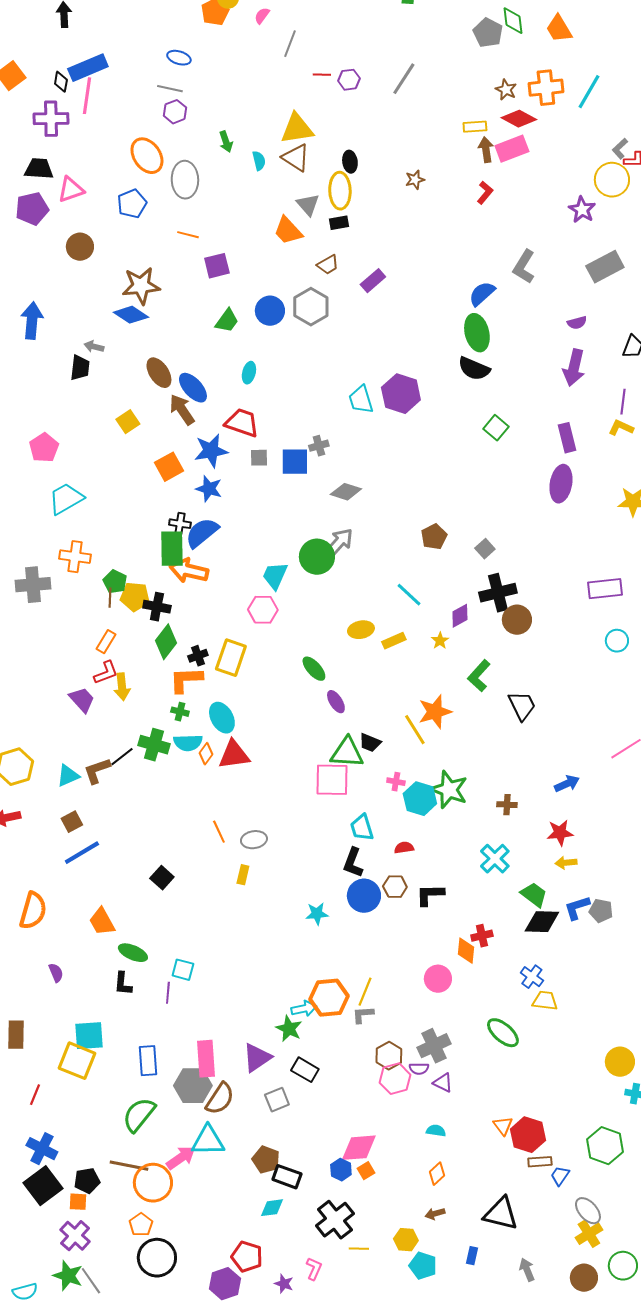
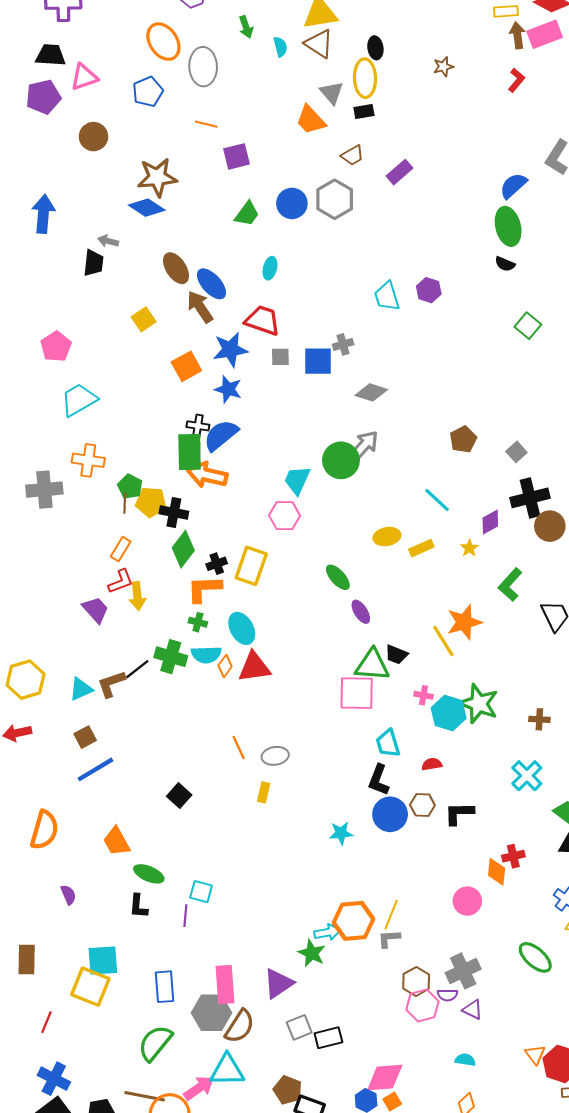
black semicircle: (474, 369) -> (505, 264), size x0.6
purple hexagon: (401, 394) -> (429, 290), size x0.6
black rectangle: (305, 1070) -> (328, 1038), moved, turned -44

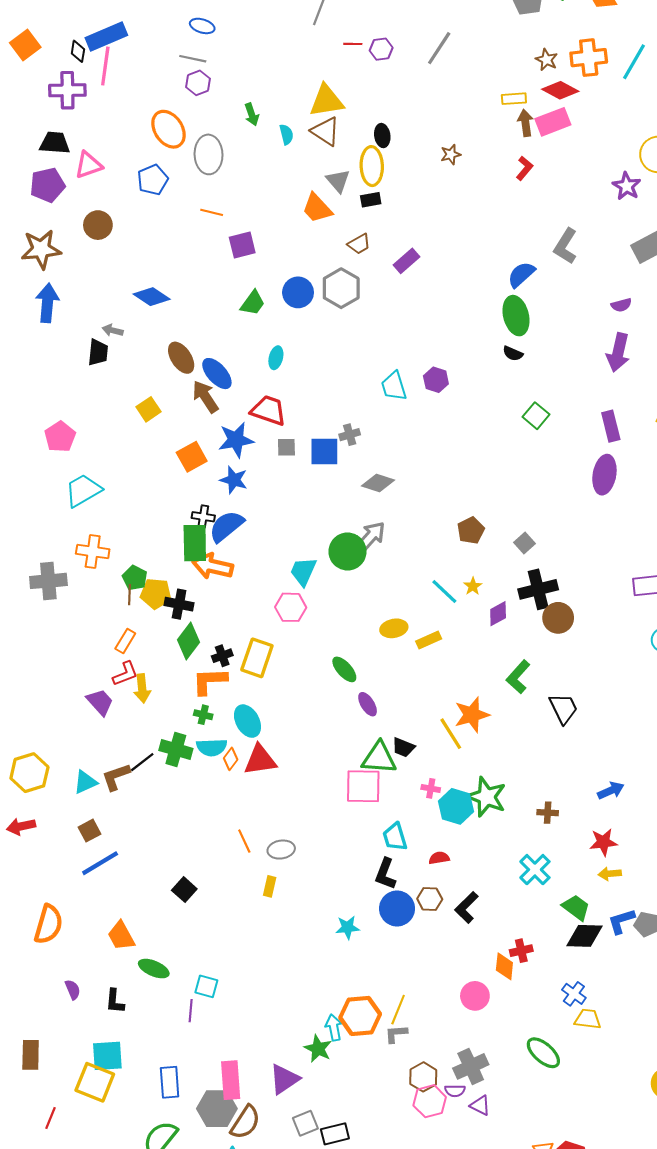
brown star: (157, 177) -> (41, 249), moved
yellow star: (469, 548) -> (473, 586), moved
black L-shape: (459, 813) -> (467, 907), turned -44
black L-shape: (138, 906) -> (115, 1001), moved
cyan arrow: (327, 932) -> (334, 1027), turned -90

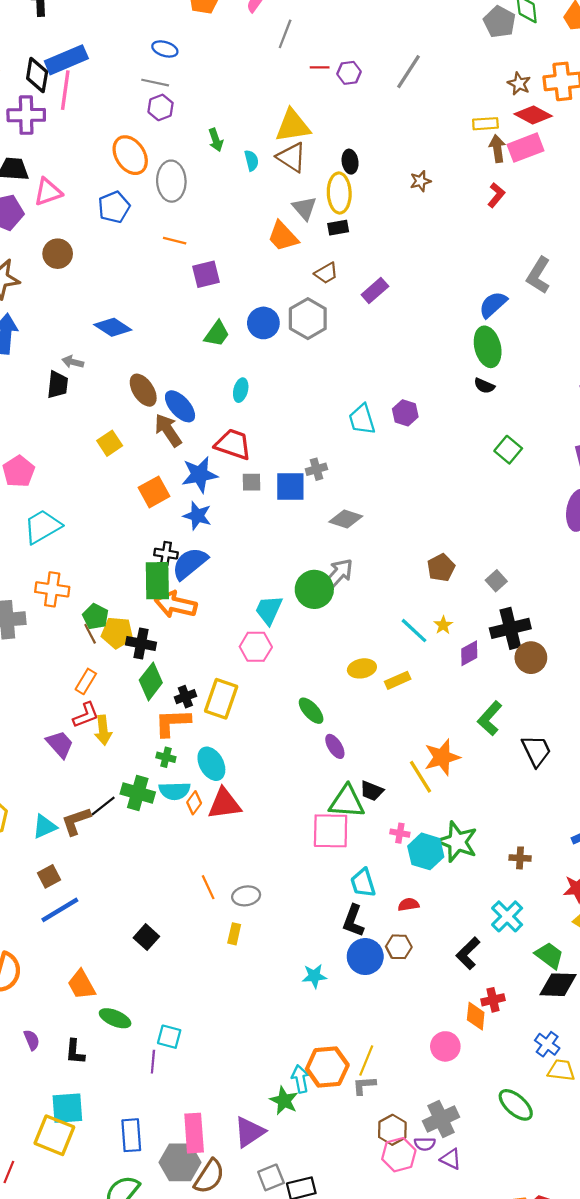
black diamond: (78, 51) -> (37, 75), size x1.5
brown line: (130, 595) -> (90, 634), turned -30
black L-shape: (467, 907) -> (468, 953), moved

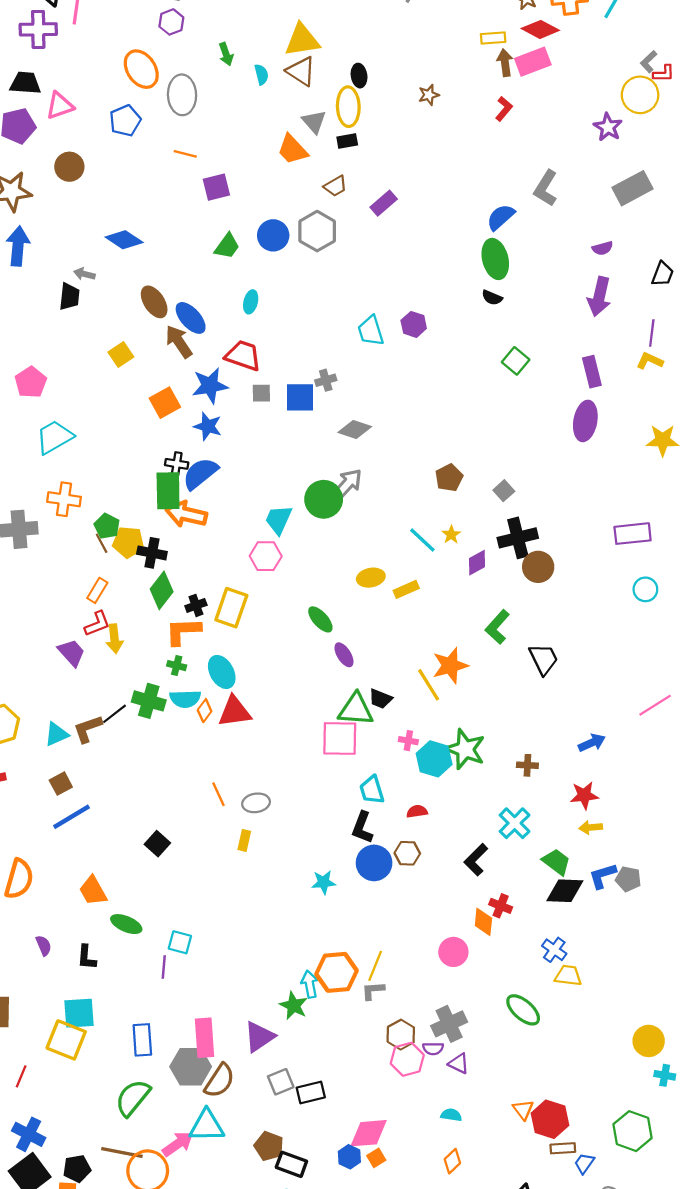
red cross: (493, 1000) -> (501, 906), turned 35

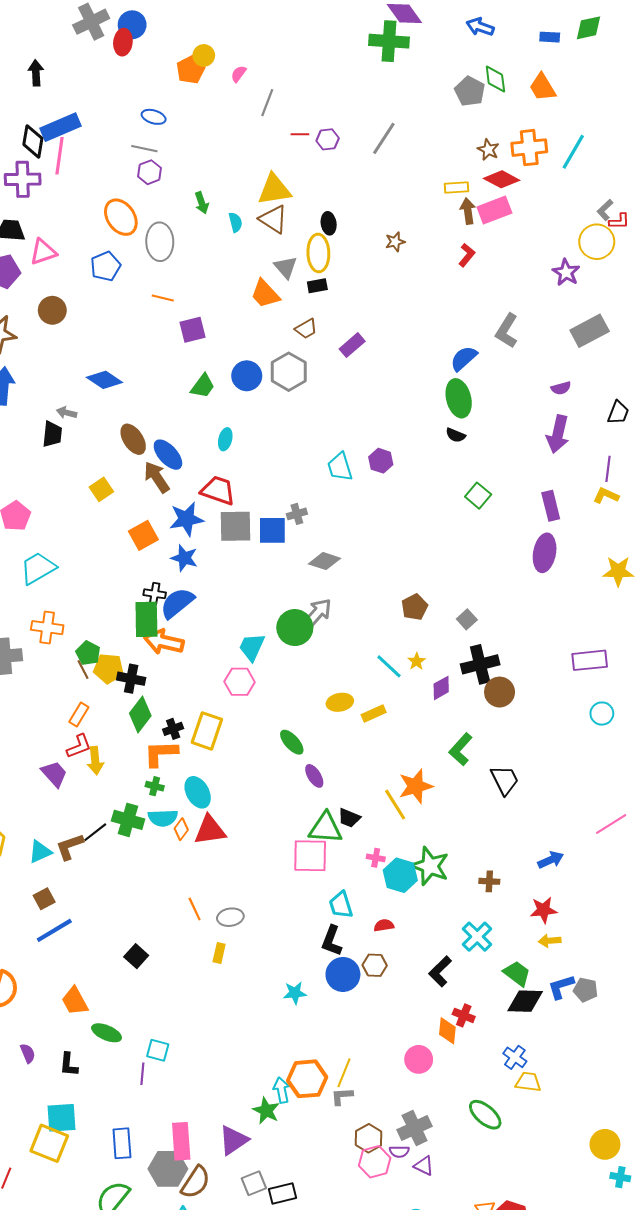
gray square: (261, 393) -> (235, 526), size x1.8

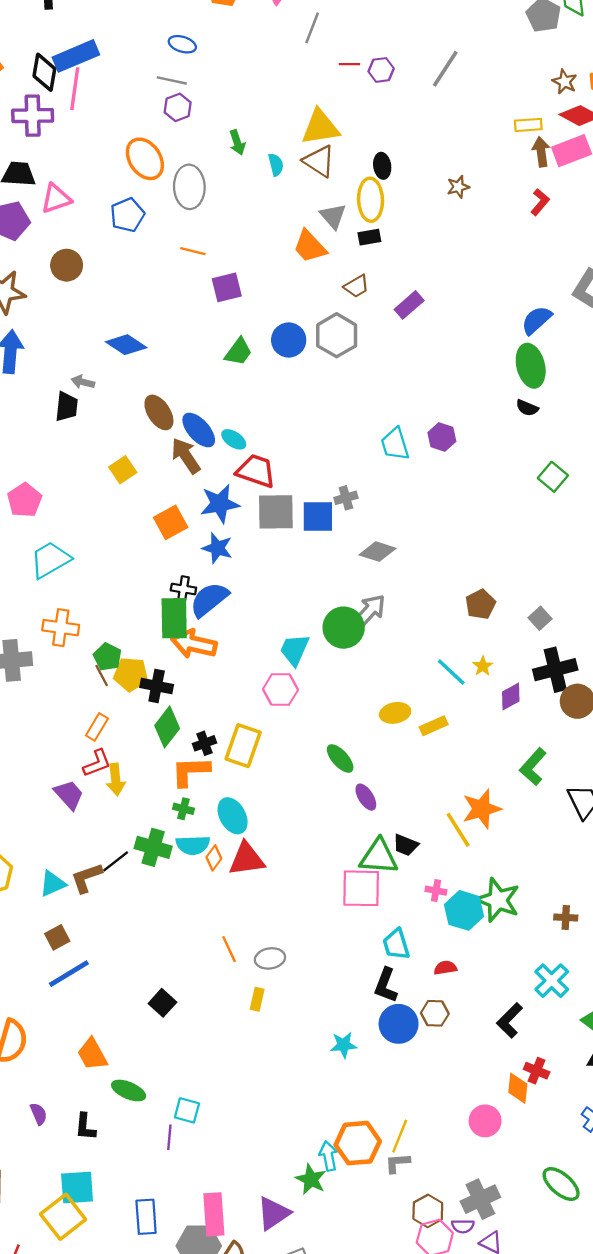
cyan ellipse: (225, 439) -> (234, 439), moved, turned -70
yellow square: (49, 1143) -> (63, 1217), turned 30

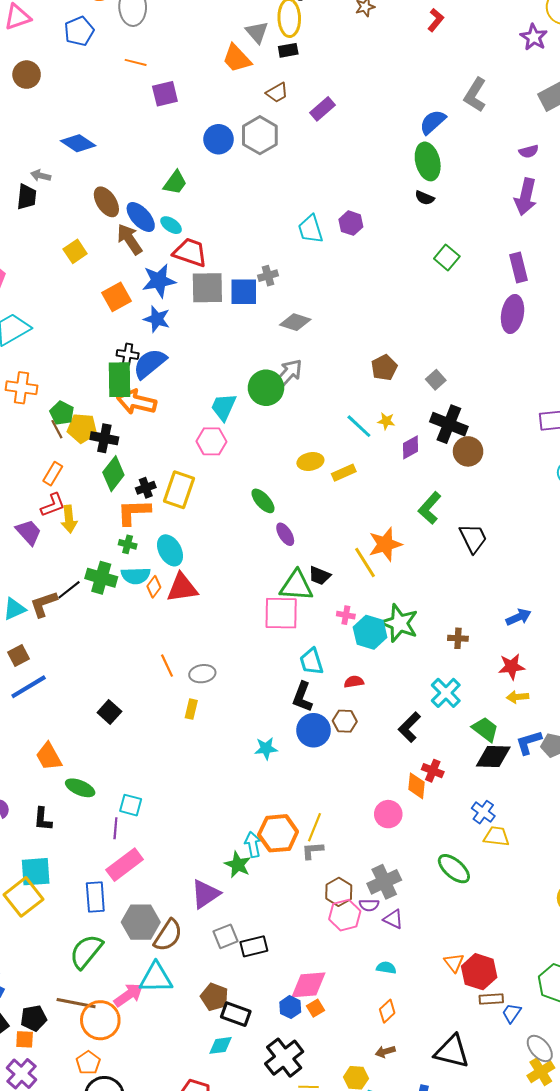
green trapezoid: (238, 352) -> (175, 183), moved
yellow star: (483, 666) -> (386, 421), turned -30
black cross: (555, 670) -> (449, 424), turned 36
pink rectangle: (214, 1214) -> (125, 865), moved, turned 57

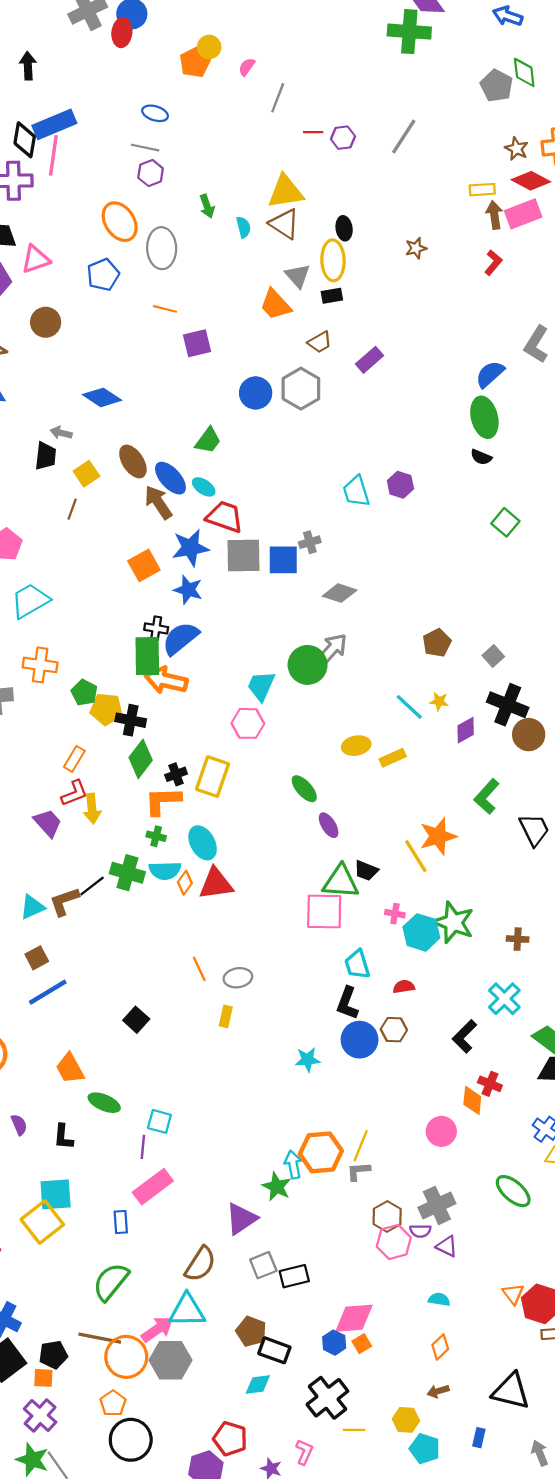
yellow square: (75, 251) -> (86, 474), moved
brown line: (57, 429) -> (72, 509), moved, turned 48
blue rectangle: (95, 897) -> (121, 1222), size x0.7
gray hexagon: (141, 922) -> (170, 1360), moved

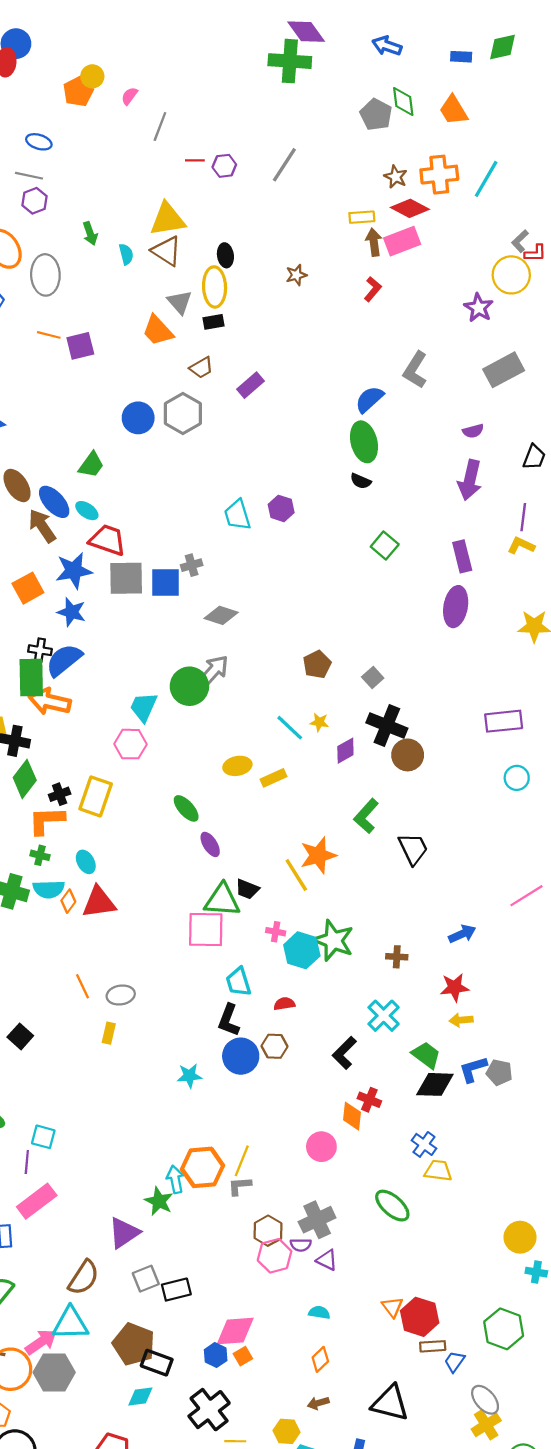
purple square: (197, 343) -> (80, 346), moved
cyan ellipse: (203, 843) -> (86, 862), size x0.7
brown pentagon: (251, 1331) -> (134, 1344), size x1.4

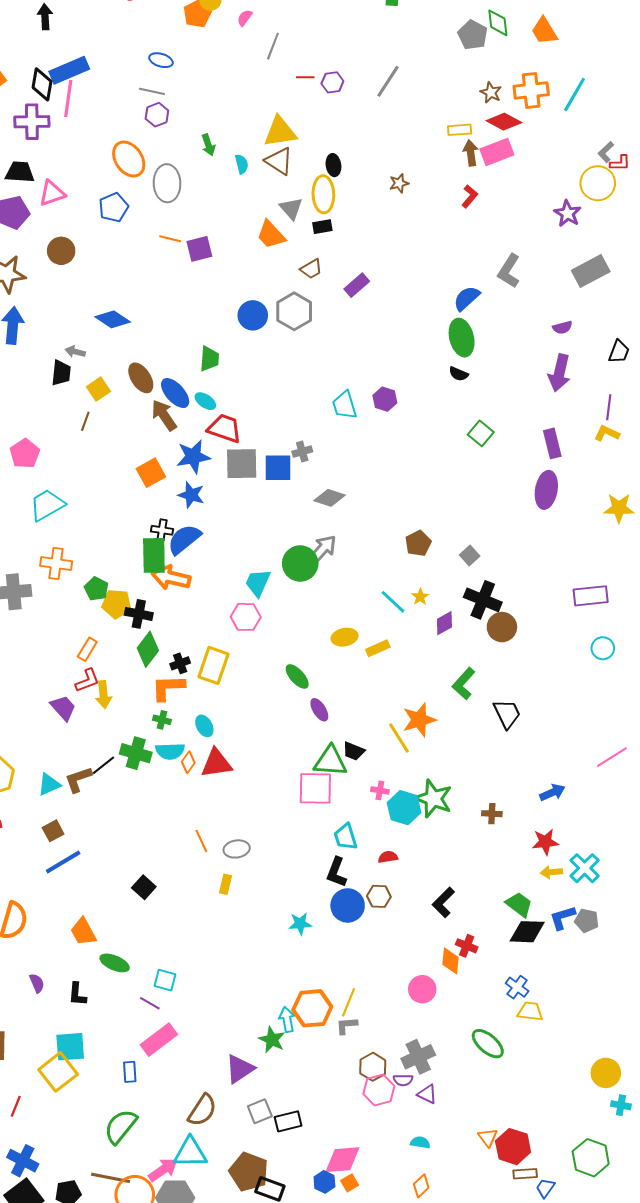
green trapezoid: (91, 465) -> (209, 359), turned -32
yellow star: (319, 722) -> (420, 597), turned 30
cyan cross: (384, 1016) -> (585, 868), moved
purple line: (27, 1162) -> (150, 1003), turned -65

